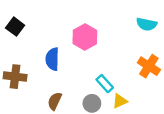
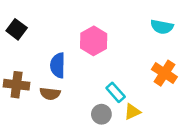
brown semicircle: (55, 101) -> (50, 94), moved, turned -108

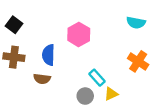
brown cross: (17, 85) -> (14, 57), moved

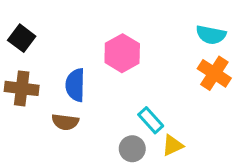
orange cross: (138, 61) -> (214, 73), moved

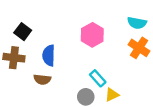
black square: (22, 38) -> (23, 32), moved
pink hexagon: (122, 53) -> (92, 35), moved

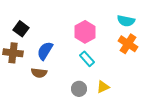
blue semicircle: (49, 55) -> (45, 51), turned 30
cyan rectangle: (98, 78) -> (87, 59), moved

